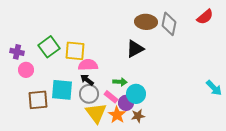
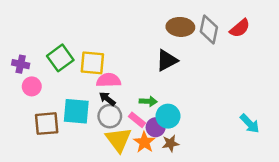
red semicircle: (205, 17) -> (240, 28), moved
cyan arrow: (214, 88) -> (250, 124), moved

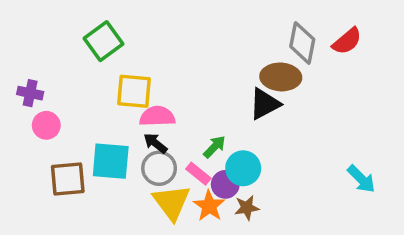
brown ellipse: (180, 27) -> (281, 77), moved
green square: (60, 58) -> (104, 41), moved
black triangle: (167, 60) -> (265, 104), moved
green arrow: (148, 101) -> (215, 147), turned -49

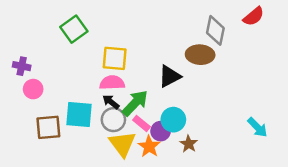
red semicircle: (347, 41) -> (254, 16), moved
yellow square: (134, 91) -> (115, 58), moved
black triangle: (265, 104) -> (169, 76), moved
green arrow: (215, 147) -> (135, 103), moved, size x1.6
brown star: (247, 208) -> (189, 144), moved, turned -30

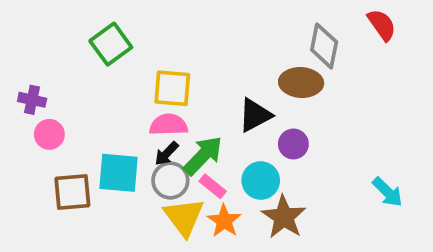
red semicircle: (254, 16) -> (382, 25), turned -85
black arrow: (111, 102) -> (167, 154), turned -84
purple circle: (161, 131) -> (293, 144), moved
brown star: (189, 144) -> (284, 217), size x1.6

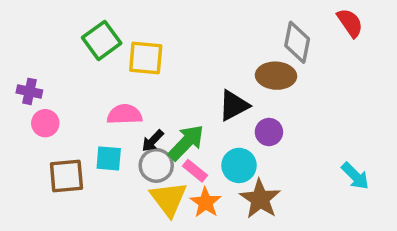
yellow square: (172, 88) -> (146, 58), moved
pink semicircle: (168, 125) -> (125, 114), moved
cyan square: (118, 173) -> (109, 158), size x0.7

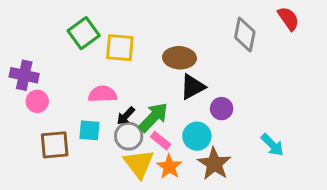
brown ellipse: (276, 76) -> (179, 58), moved
purple cross: (29, 91) -> (24, 75), size x1.4
cyan arrow: (355, 176) -> (272, 145), moved

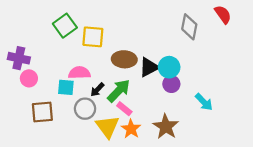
brown ellipse: (179, 58) -> (124, 59), moved
cyan square: (89, 130) -> (66, 87), moved
gray circle: (129, 136) -> (85, 109), moved
cyan circle: (197, 136) -> (169, 67), moved
cyan arrow: (272, 145) -> (204, 102), moved

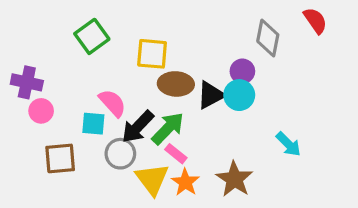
yellow square: (93, 37) -> (152, 54), moved
pink semicircle: (79, 73) -> (112, 103), turned 50
purple circle: (171, 84) -> (242, 71), moved
black arrow: (97, 90) -> (138, 127), size x1.6

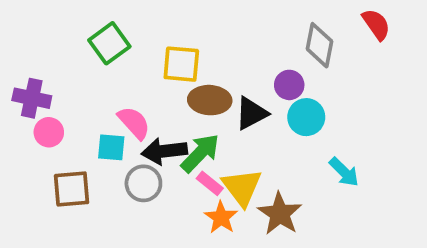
cyan circle: (239, 95) -> (306, 117), moved
black arrow: (138, 127) -> (164, 151), turned 39
yellow triangle: (152, 179) -> (242, 187), moved

